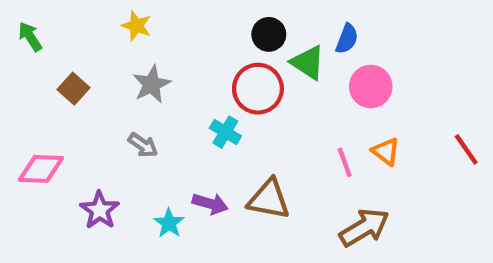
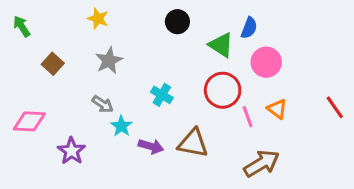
black circle: (269, 34) -> (177, 22), moved
red circle: (258, 89) -> (223, 90), moved
cyan star: (169, 223) -> (121, 126), moved

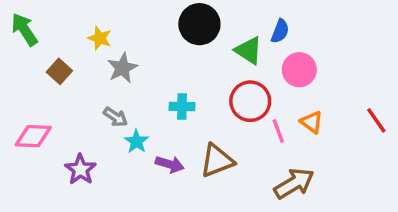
yellow star: (98, 19) -> (100, 38), moved
black circle: (177, 22) -> (199, 24), size x1.5
green arrow: (22, 26) -> (24, 29), size x1.4
cyan cross: (162, 95) -> (182, 106), turned -30
brown triangle: (193, 143) -> (217, 161), turned -32

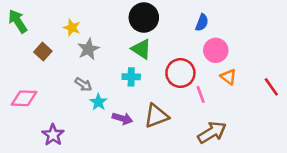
green triangle: (248, 50) -> (141, 49), moved
orange triangle: (312, 122) -> (228, 77), moved
purple star: (80, 169) -> (53, 135), moved

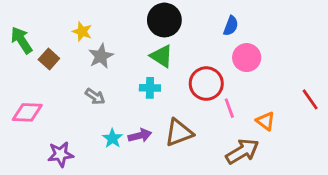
green arrow: (18, 21) -> (21, 40), moved
orange triangle: (228, 77) -> (265, 121), moved
cyan star: (98, 102) -> (112, 138), moved
purple arrow: (122, 118) -> (140, 135), turned -30
purple star: (53, 135) -> (60, 154), turned 30

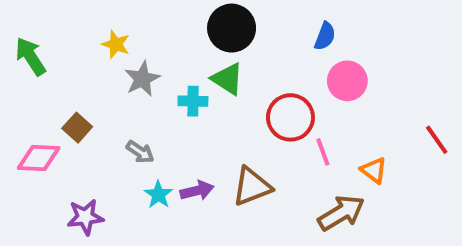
brown square: (49, 59) -> (77, 128), moved
cyan cross: (150, 88) -> (193, 101), moved
gray arrow: (95, 97) -> (140, 152), moved

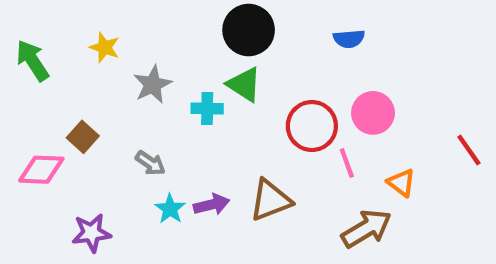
blue semicircle: (325, 36) -> (349, 39), turned 64
yellow star: (116, 44) -> (105, 47), moved
pink circle: (347, 81) -> (373, 113), moved

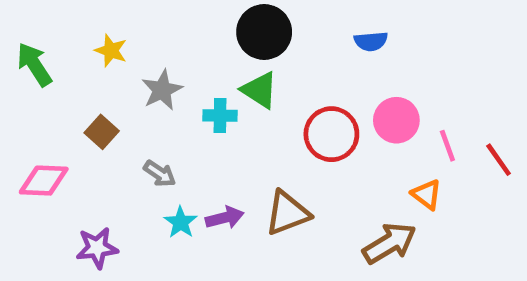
brown square: (83, 137) -> (102, 132), moved
pink line: (347, 163) -> (447, 146), moved

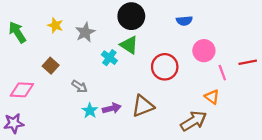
gray star: (162, 90) -> (85, 32), moved
cyan cross: (220, 116) -> (109, 58), turned 35
pink circle: (396, 120) -> (204, 51), moved
red line: (499, 160) -> (248, 62), moved, turned -66
purple star: (97, 248) -> (14, 123), moved

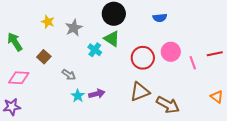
green arrow: (17, 32) -> (15, 42), moved
pink circle: (204, 51) -> (171, 52), moved
orange triangle: (212, 97) -> (217, 97), moved
brown triangle: (143, 106) -> (140, 92), moved
brown arrow: (194, 121) -> (168, 105), turned 60

